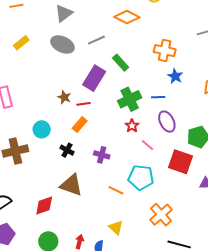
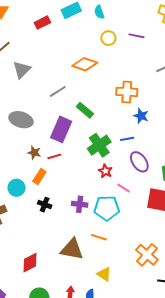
gray ellipse: (62, 44) -> (21, 120), moved
orange rectangle: (80, 125) -> (39, 177), moved
cyan pentagon: (141, 178) -> (107, 208), moved
brown triangle: (71, 185) -> (72, 249), moved

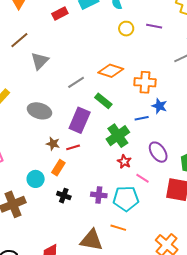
orange diamond: (85, 64) -> (111, 71), moved
blue line: (127, 139) -> (142, 118), moved

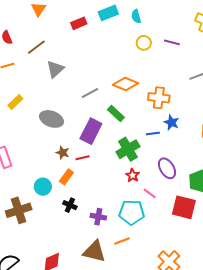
purple cross: (99, 195) -> (98, 217), moved
orange line: (118, 228) -> (122, 241), turned -42

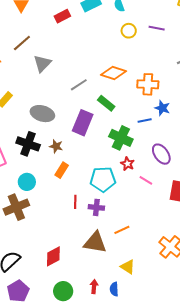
green cross: (128, 149) -> (121, 138), turned -30
red line: (82, 158) -> (75, 202), moved, turned -72
cyan circle: (43, 187) -> (27, 182), moved
black cross: (70, 205) -> (28, 144), moved, size x1.6
cyan pentagon: (132, 212) -> (103, 179), moved

